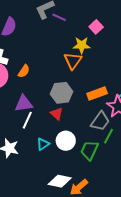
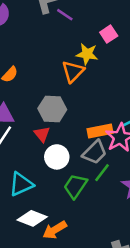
orange rectangle: (97, 93) -> (100, 131), moved
white circle: (66, 141) -> (57, 157), moved
cyan triangle: (43, 144) -> (21, 184), moved, size x1.5

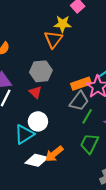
white circle: (57, 157) -> (38, 121), moved
green trapezoid: (75, 186) -> (89, 144), moved
orange arrow: (55, 230) -> (54, 154), moved

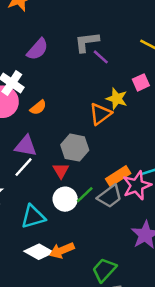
orange rectangle: (81, 84) -> (118, 176), turned -30
green line: (87, 116) -> (85, 195), moved
white circle: (38, 121) -> (65, 199), moved
green trapezoid: (89, 144) -> (104, 270), moved

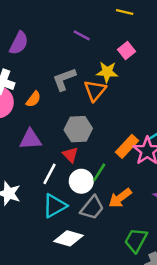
gray L-shape: (87, 42) -> (64, 79), moved
white line: (24, 167) -> (50, 174), moved
gray trapezoid: (110, 196) -> (92, 208), moved
orange arrow: (62, 250) -> (120, 198), moved

